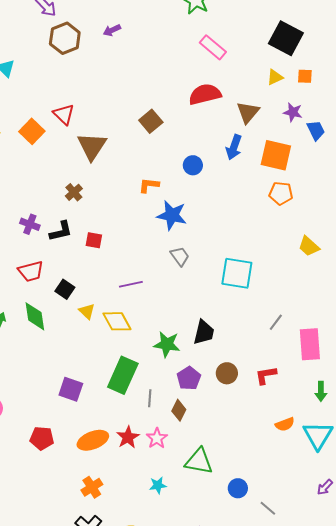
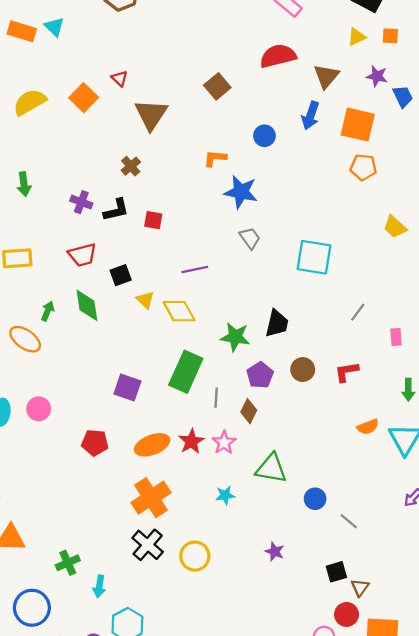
red triangle: (64, 114) -> (120, 78), size x0.7
black square: (65, 289) -> (121, 275), turned 36
pink rectangle: (310, 344) -> (396, 337), size x0.5
orange cross: (92, 487) -> (151, 498), size x1.6

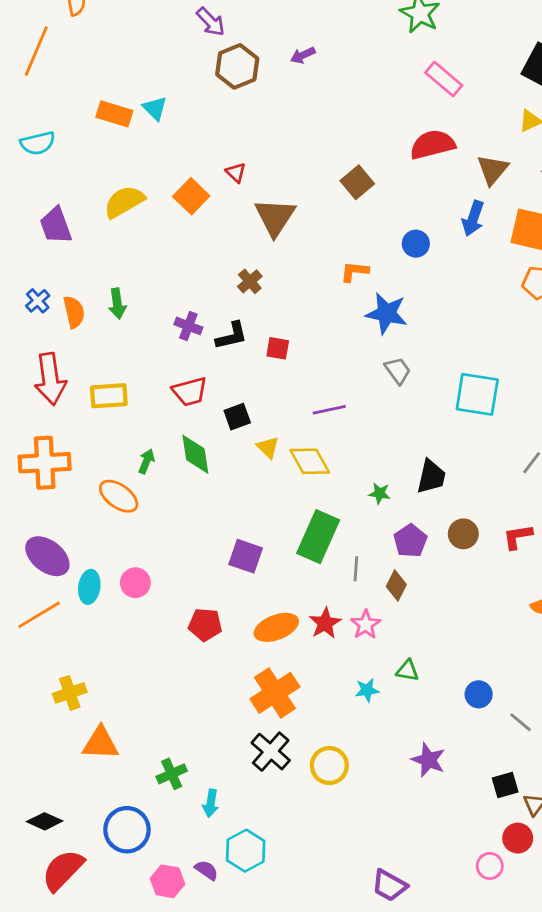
green star: (235, 337) -> (380, 493), size x0.6
green triangle: (271, 468) -> (407, 671), moved, size x0.6
purple star: (275, 552) -> (428, 760), size x1.4

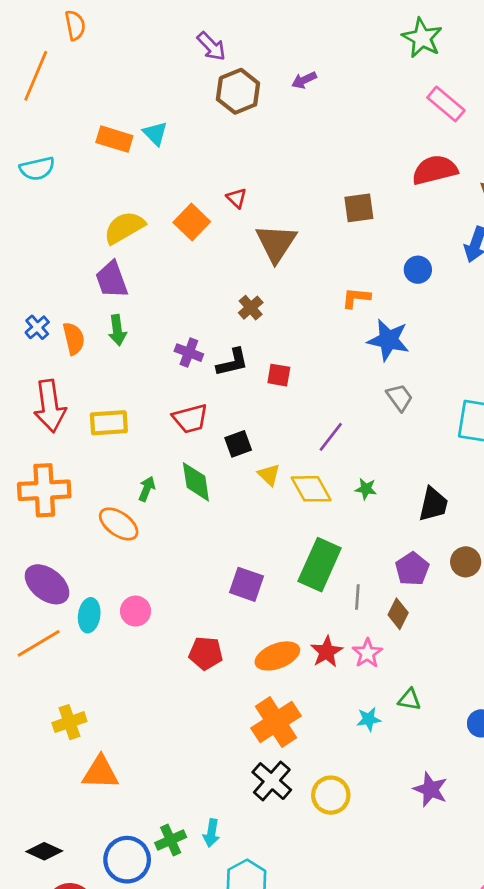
brown square: (357, 182) -> (359, 208), turned 32
purple trapezoid: (56, 225) -> (112, 280), moved
purple line: (329, 410) -> (331, 437), turned -40
green star: (380, 493) -> (366, 489), moved
green cross: (172, 774) -> (171, 840), moved

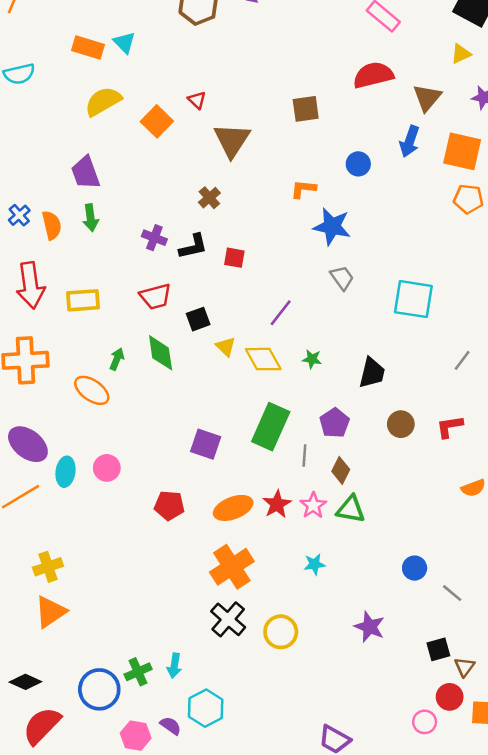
yellow semicircle: (124, 228) -> (103, 101), moved
purple pentagon: (412, 569) -> (334, 423), moved
green triangle: (409, 700) -> (351, 509), moved, size x1.4
orange triangle: (100, 773) -> (50, 612), moved, turned -36

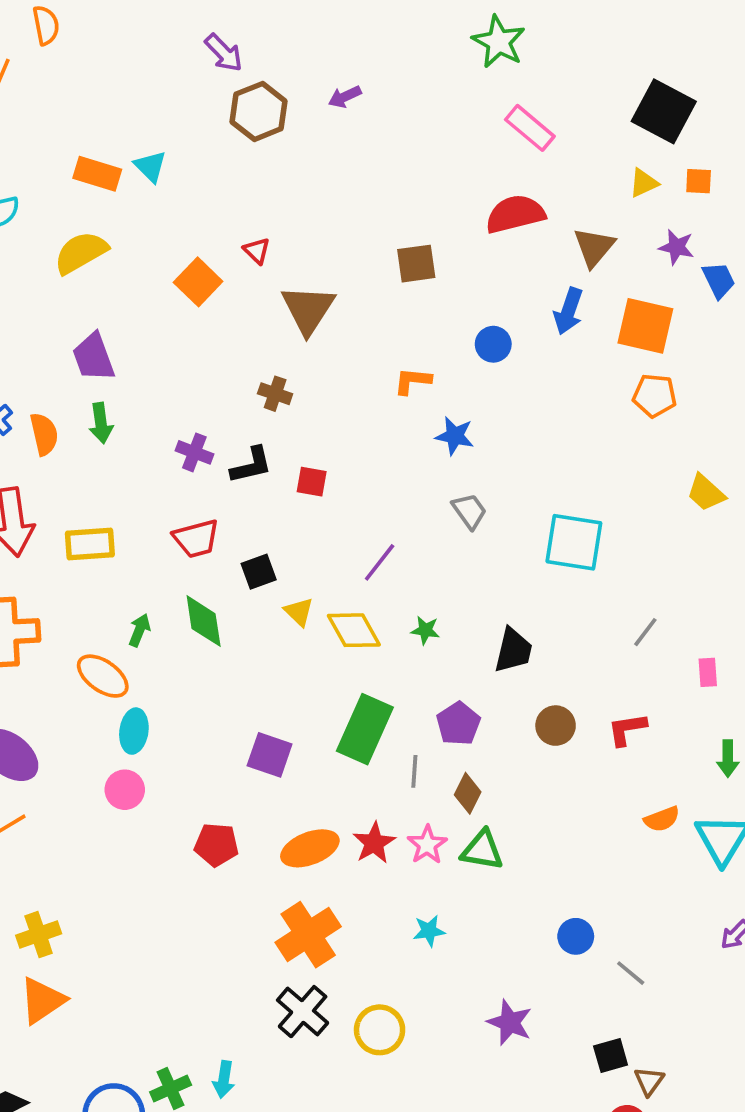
yellow semicircle: (103, 101) -> (81, 253), moved
brown cross: (209, 198) -> (275, 394), turned -30
blue star: (332, 226) -> (455, 436), size x0.7
cyan ellipse: (66, 472) -> (134, 731), moved

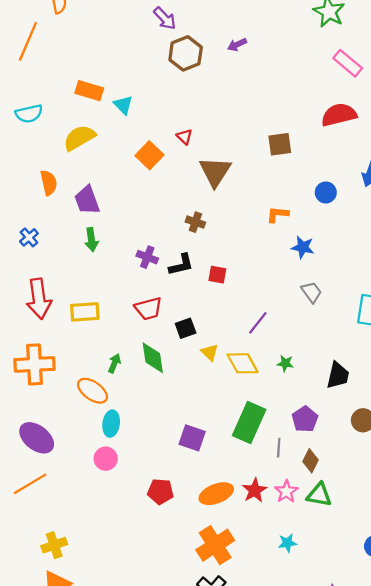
cyan triangle: (150, 166) -> (123, 105), moved
orange semicircle: (44, 434) -> (49, 183), moved

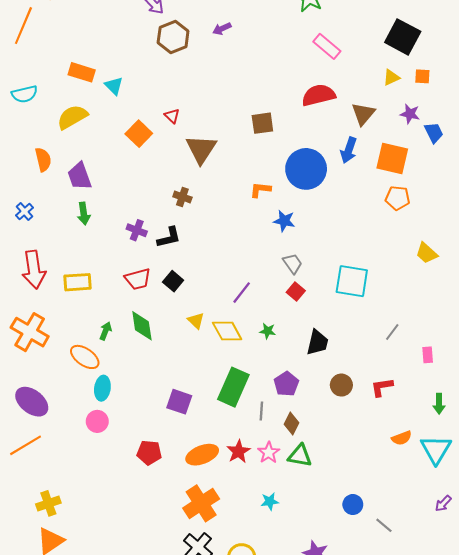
blue circle: (326, 192) -> (306, 169), size x2.0
red square: (217, 275) -> (296, 292), moved, turned 30
black square: (186, 328) -> (173, 281), moved, turned -30
orange cross: (34, 364) -> (30, 332), turned 33

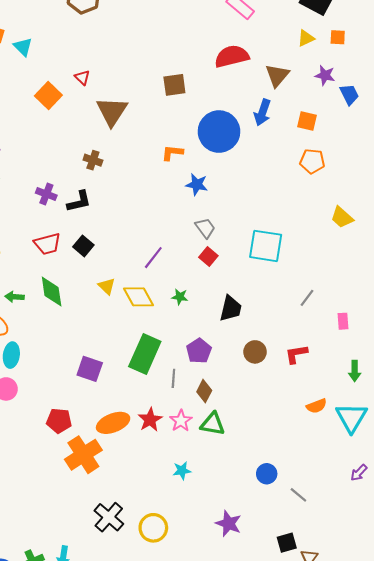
orange square: (392, 159) -> (307, 121), size x0.6
green arrow: (106, 331) -> (15, 297), turned -108
orange cross: (201, 503) -> (83, 455), moved

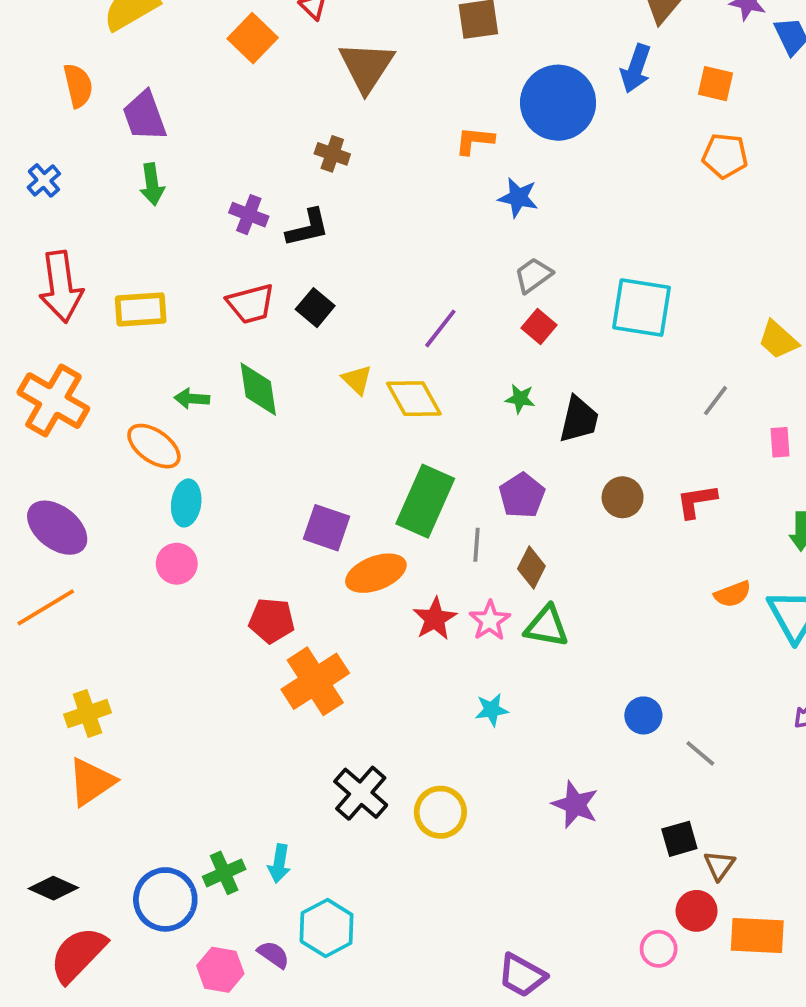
yellow trapezoid: (342, 217) -> (778, 340), moved
gray trapezoid: (205, 228) -> (533, 275), turned -90
green star: (180, 297) -> (520, 399), moved
orange ellipse: (113, 423) -> (376, 573), moved

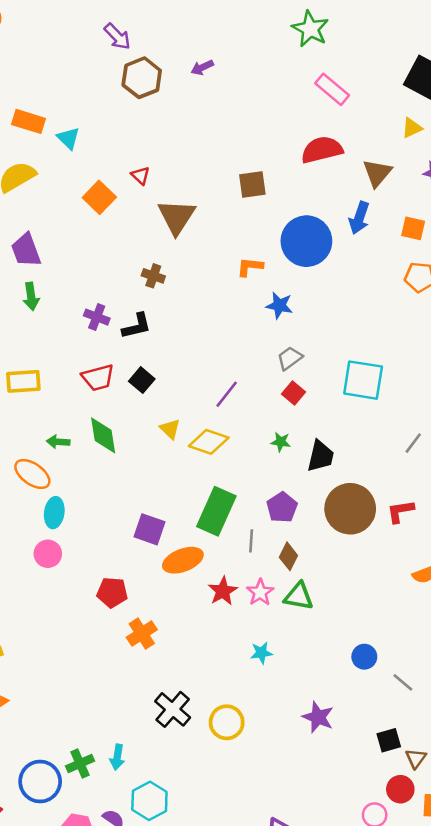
yellow diamond: (414, 399) -> (209, 442), turned -42
brown circle: (623, 497) -> (350, 509), size x1.8
orange cross: (315, 681) -> (142, 634), size x0.7

